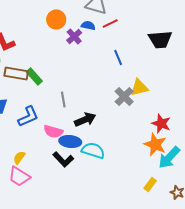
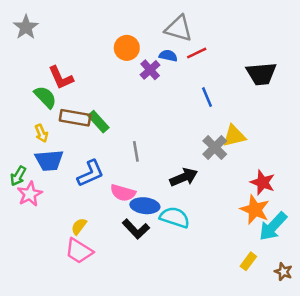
black arrow: (85, 120) -> (184, 177), moved

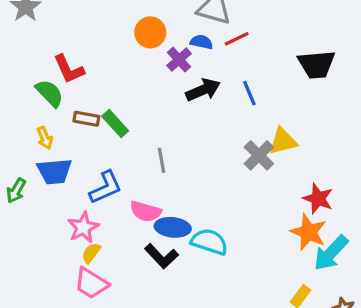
brown rectangle: (75, 118) -> (86, 119), size x0.7
black arrow: (184, 177) -> (203, 90), moved
pink star: (30, 194) -> (83, 227), moved

